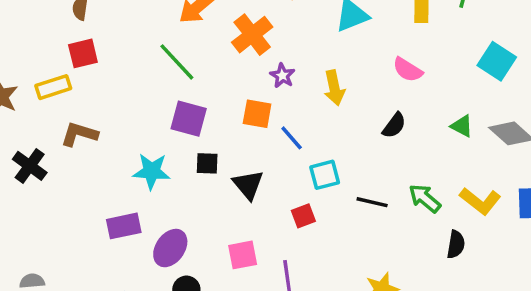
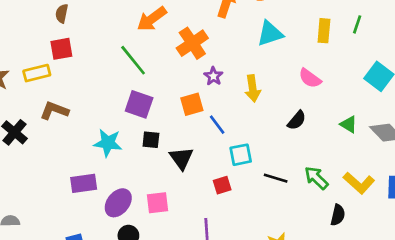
orange square: (257, 114) -> (192, 104), turned -30
pink square: (243, 255) -> (158, 203), moved

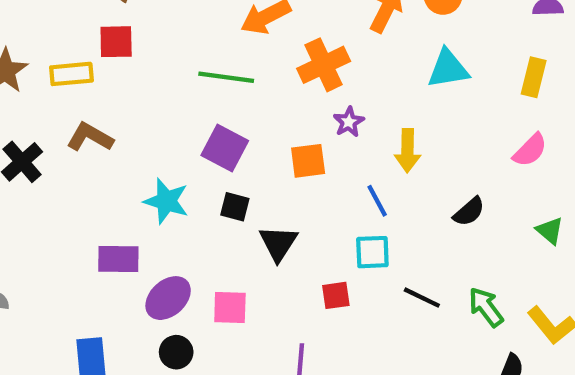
green line: (133, 60) -> (226, 77), turned -52
pink semicircle: (310, 78) -> (530, 150), moved, turned -90
blue line: (217, 125) -> (377, 201), moved

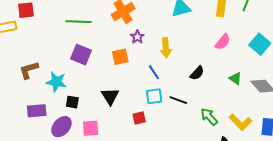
brown L-shape: (90, 137) -> (29, 70), moved, turned -40
black square: (235, 207) -> (72, 102), moved
black line: (422, 298) -> (178, 100), moved

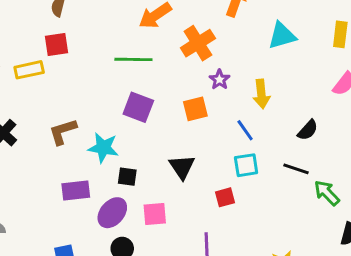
black line: (178, 100) -> (296, 169), moved

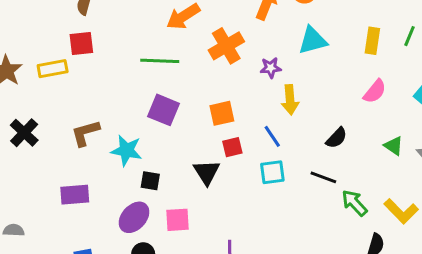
purple star: (220, 80) -> (271, 68), moved, turned 30
purple rectangle: (76, 190) -> (75, 195), moved
red square: (225, 197) -> (232, 147), moved

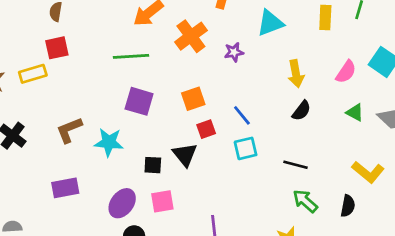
pink semicircle: (375, 91) -> (346, 72), moved
yellow arrow: (290, 100) -> (296, 74), moved
black line: (323, 177) -> (296, 165), moved
black square: (150, 181) -> (153, 165), moved
green arrow: (354, 203) -> (305, 201), moved

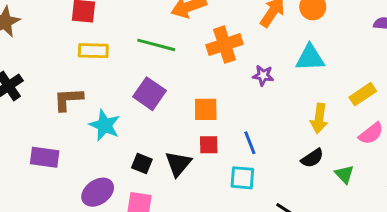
yellow rectangle: (325, 18) -> (363, 94), moved, turned 35
yellow rectangle: (33, 74) -> (93, 51), moved
green triangle: (355, 112) -> (344, 174), moved

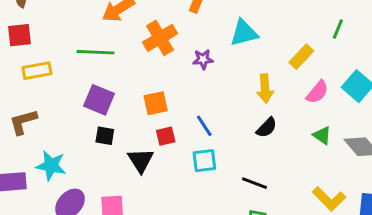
cyan star: (105, 125) -> (51, 166), moved
black square: (142, 163) -> (105, 136), moved
green triangle: (344, 174) -> (322, 135), moved

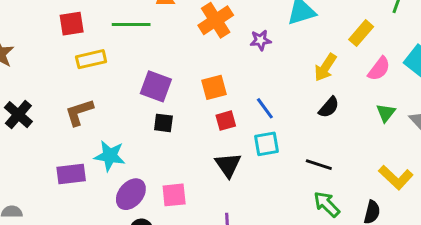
green line: (96, 52) -> (131, 24), moved
yellow arrow: (265, 89) -> (325, 67), turned 40
green triangle: (322, 135) -> (386, 113), turned 36
black triangle: (141, 160) -> (228, 165), moved

